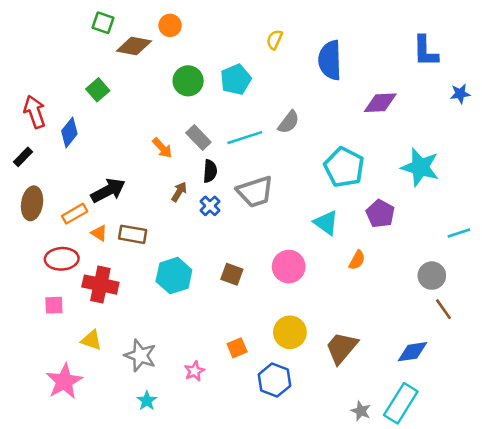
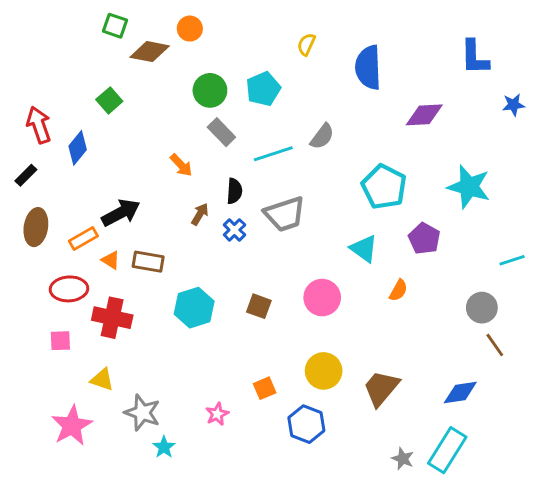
gray rectangle: (198, 138) -> (221, 132), moved
gray star: (140, 356) -> (142, 413), moved

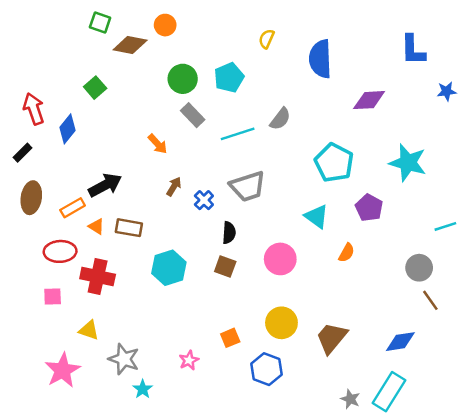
black semicircle: (234, 191) -> (229, 233), moved

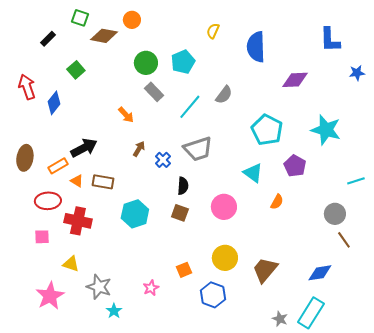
cyan line: (238, 134) -> (190, 107), turned -32
black rectangle: (23, 153) -> (48, 39), moved

